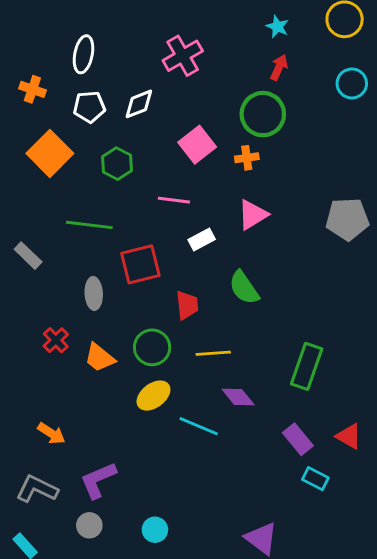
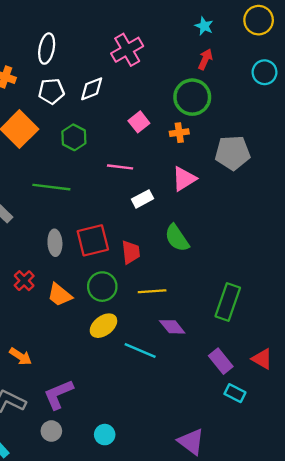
pink square: (197, 145) -> (139, 122), size x0.7
gray pentagon: (347, 219) -> (233, 153), moved
red square: (140, 264) -> (93, 240), moved

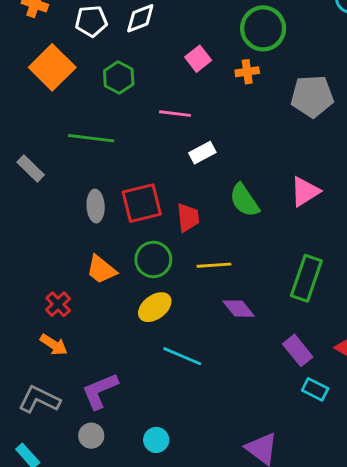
pink triangle: (184, 179) -> (305, 192), moved
red cross: (24, 281) -> (58, 304), moved
cyan line: (140, 350) -> (182, 356), moved

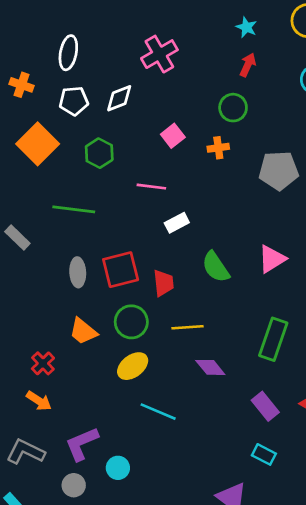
green circle: (263, 28) -> (233, 108), size x0.7
cyan rectangle: (315, 389) -> (264, 454), moved
cyan circle: (156, 440) -> (118, 468), moved

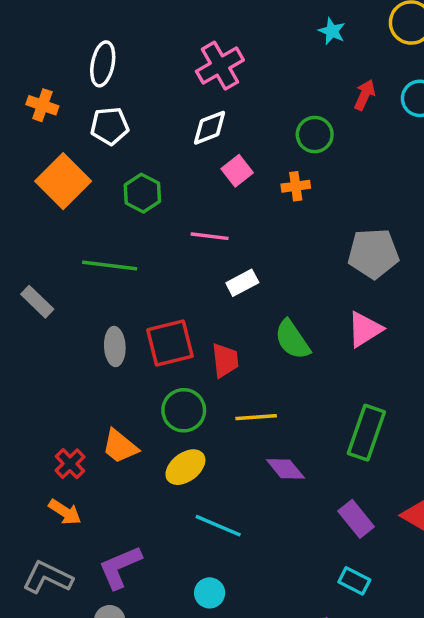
red arrow: (248, 65) -> (365, 95), moved
white diamond: (119, 98) -> (210, 128), moved
gray pentagon: (279, 171) -> (373, 253), moved
orange trapezoid: (83, 331) -> (120, 446), moved
cyan circle: (118, 468) -> (210, 593), moved

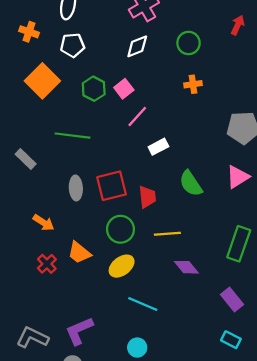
green circle: (315, 135) -> (189, 43), moved
pink square: (237, 171) -> (124, 89), moved
pink line: (210, 236) -> (137, 117), turned -55
orange arrow: (65, 512) -> (44, 223), moved

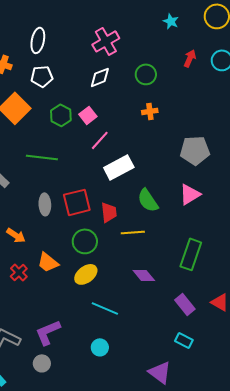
white rectangle: (158, 147) -> (119, 167), size x1.6
yellow line: (167, 234) -> (133, 232), moved

